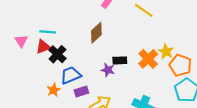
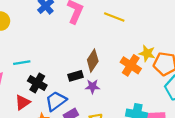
brown diamond: (96, 33) -> (93, 61), moved
red triangle: (43, 47) -> (23, 102), moved
black rectangle: (120, 60) -> (76, 76), moved

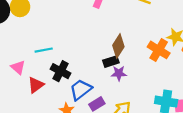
black rectangle: (76, 76) -> (111, 62), moved
red triangle: (23, 102) -> (36, 85), moved

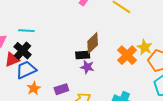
black cross: (61, 71) -> (23, 51), moved
blue trapezoid: (81, 90) -> (26, 70), moved

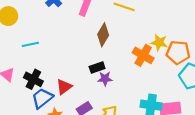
cyan line: (26, 31) -> (30, 44), moved
brown diamond: (93, 43) -> (103, 35), moved
red triangle: (12, 60) -> (64, 87), moved

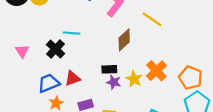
yellow star: (159, 42) -> (134, 79), moved
cyan line: (30, 44) -> (71, 33), moved
black cross: (33, 79) -> (55, 49), moved

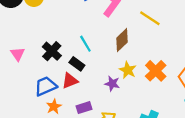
cyan line: (71, 33) -> (85, 44), moved, turned 56
black rectangle: (109, 69) -> (77, 64), moved, turned 40
yellow star: (134, 79) -> (128, 70), moved

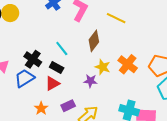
blue trapezoid: (46, 86) -> (24, 78), moved

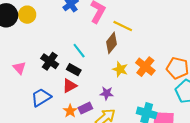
yellow line: (116, 18) -> (123, 26), moved
blue trapezoid: (24, 78) -> (41, 97), moved
purple star: (90, 81) -> (107, 93), moved
orange star: (41, 108) -> (70, 111), moved

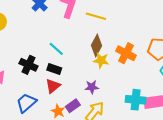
brown diamond: (111, 43) -> (96, 45), moved

